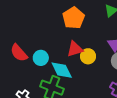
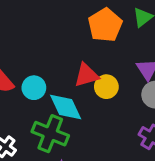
orange pentagon: (74, 18) -> (105, 25), moved

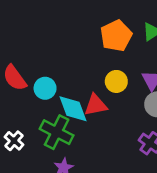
red triangle: (86, 75) -> (96, 105), moved
yellow circle: (106, 87) -> (116, 81), moved

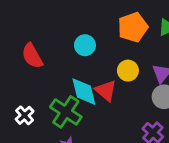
cyan circle: (45, 88) -> (85, 45), moved
red triangle: (96, 105) -> (106, 91), turned 45

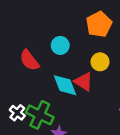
red semicircle: (32, 56) -> (29, 60), moved
green cross: (66, 112) -> (40, 115), moved

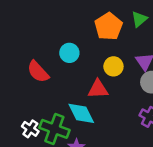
red triangle: (84, 82) -> (98, 89), turned -30
cyan diamond: (65, 85) -> (81, 113), moved

